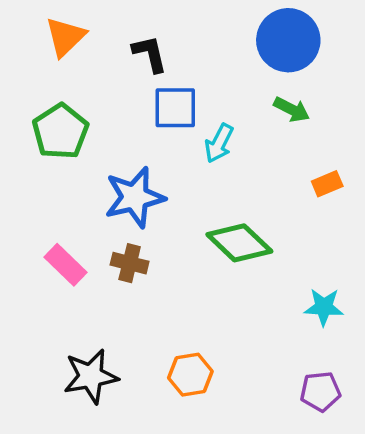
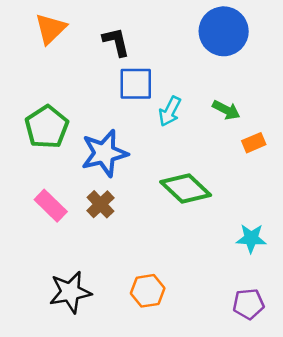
green arrow: (292, 109) -> (226, 110), moved
green pentagon: (60, 131) -> (47, 127), moved
brown cross: (130, 263) -> (100, 204), turned 32

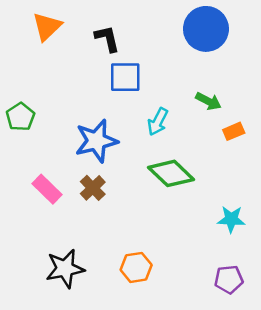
cyan arrow: (170, 111) -> (158, 122), moved
green pentagon: (47, 127) -> (20, 117), moved, size x0.7

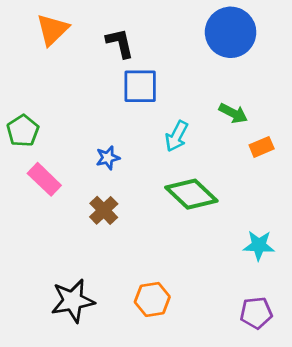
blue star: (96, 141) -> (108, 158), size x0.5
pink rectangle: (47, 189) -> (44, 179), moved

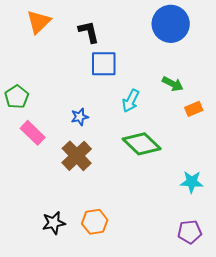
brown cross: (104, 210) -> (77, 156), size x1.4
orange hexagon: (152, 299) -> (95, 222), moved
black star: (73, 301) -> (54, 223), size x0.7

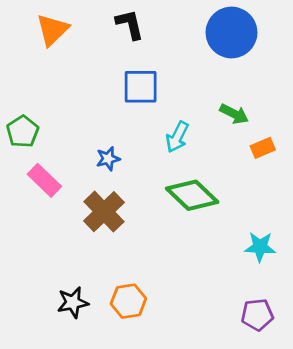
black L-shape: (89, 32) -> (130, 24), moved

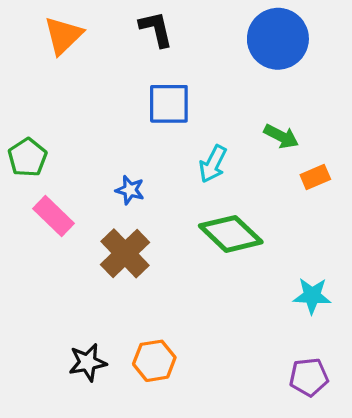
blue star: (108, 159) -> (130, 190), turned 30

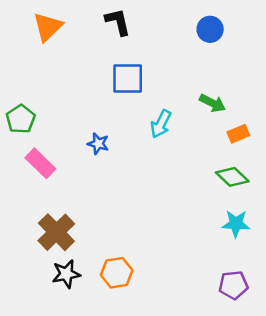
blue circle: (278, 39) -> (210, 29), size x0.6
green diamond: (231, 234) -> (232, 177), moved, size x0.7
brown cross: (125, 253) -> (56, 232), moved

